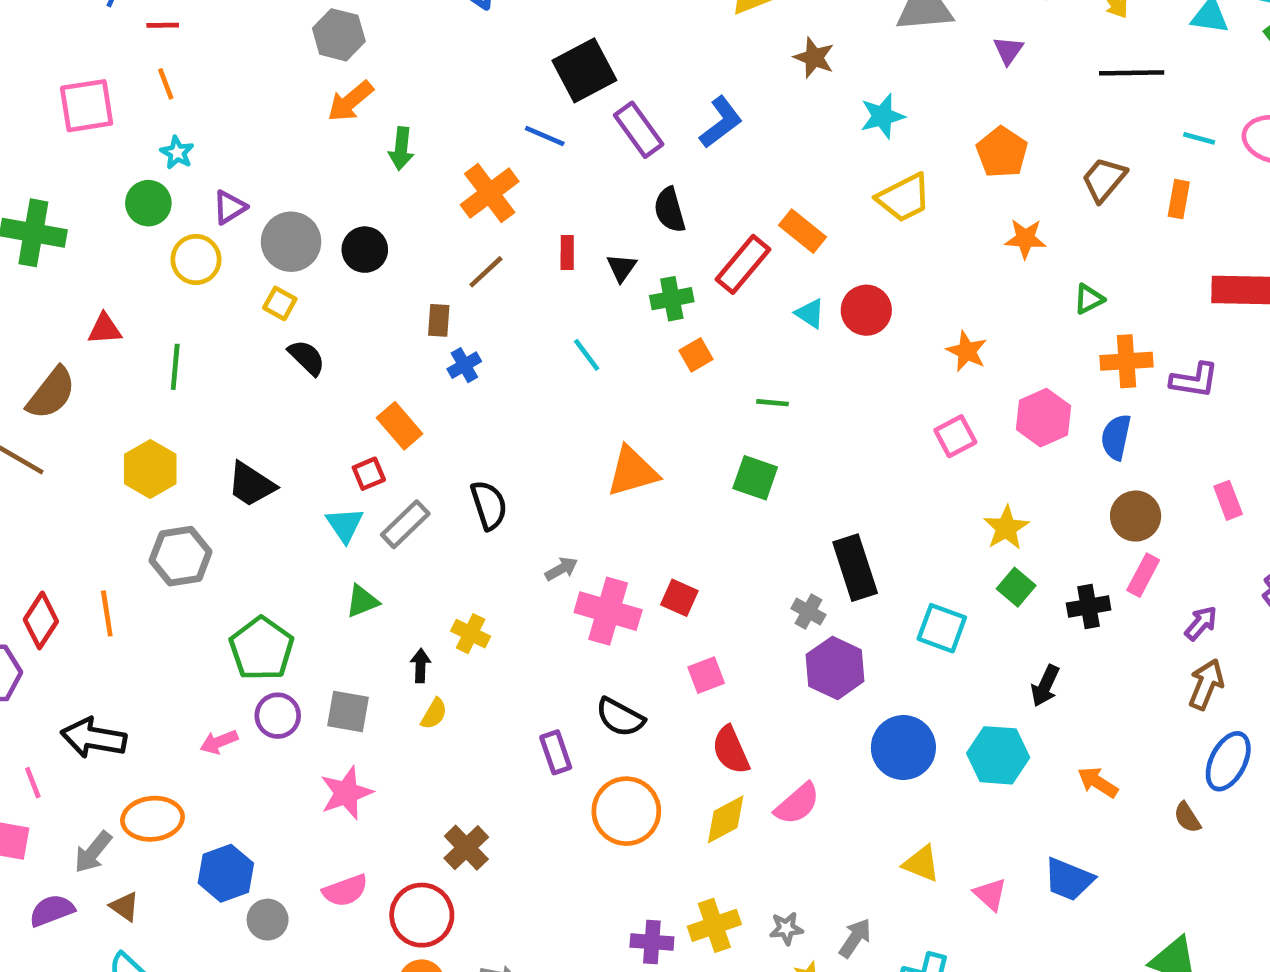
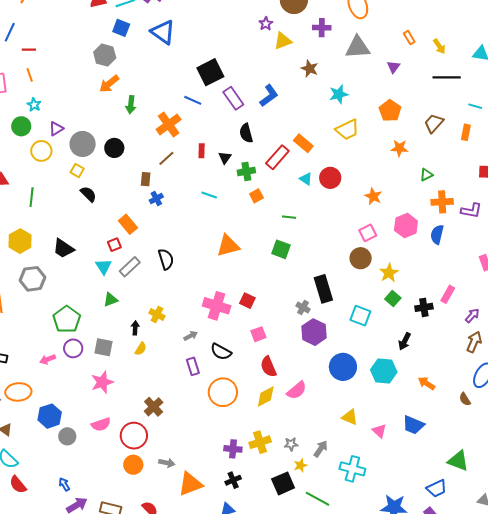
cyan line: (587, 355) -> (209, 195), turned -35
brown circle: (1136, 516) -> (361, 258), moved
gray arrow: (561, 569) -> (191, 336), moved

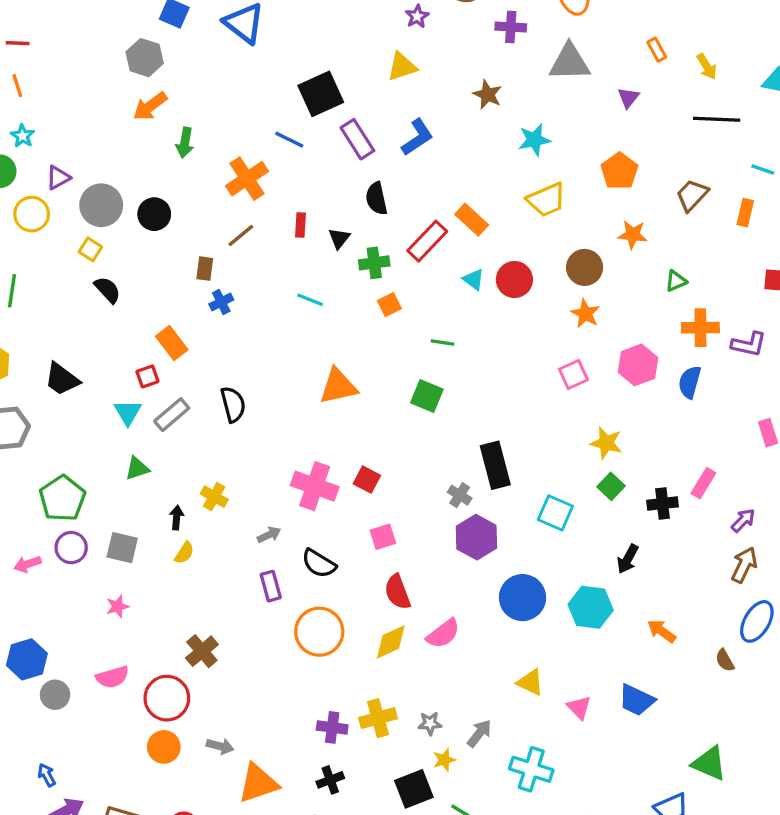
yellow triangle: (283, 41) -> (402, 67), moved
brown circle: (361, 258) -> (585, 267), moved
yellow star: (389, 273) -> (606, 443), turned -30
pink star: (102, 382) -> (117, 606), size x0.6

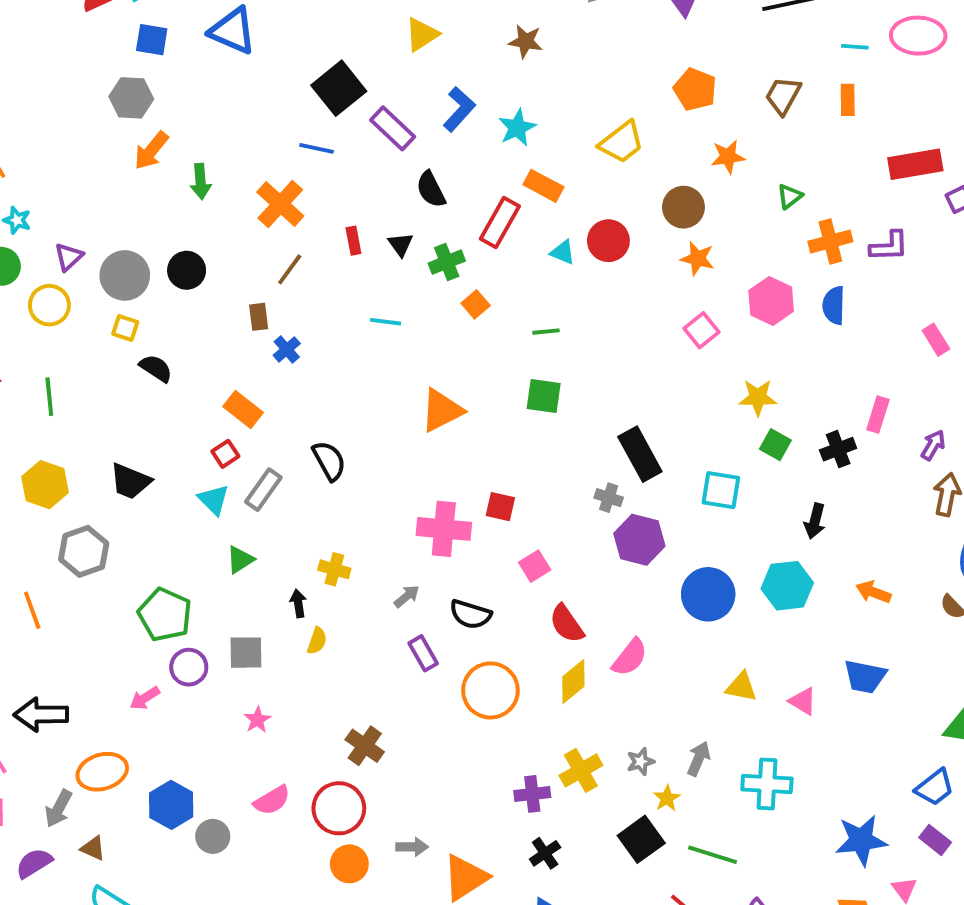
cyan star: (534, 140) -> (517, 128), moved

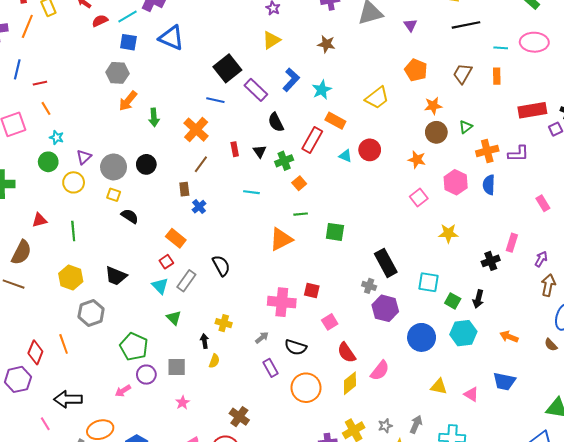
brown circle: (683, 207) -> (436, 132), moved
green line: (546, 332) -> (301, 214), moved
green square: (775, 445) -> (453, 301), moved
green triangle: (240, 560) -> (174, 318), turned -42

